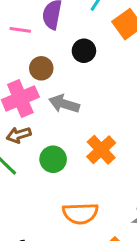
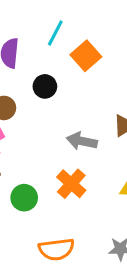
gray arrow: (64, 104) -> (82, 141), moved

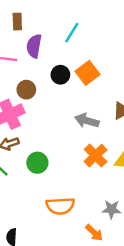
orange square: (86, 56) -> (88, 73), moved
orange cross: (71, 184) -> (96, 156), moved

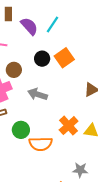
purple semicircle: (34, 46) -> (29, 26), moved, turned 126
gray arrow: (87, 121) -> (38, 94), moved
orange semicircle: (60, 206) -> (41, 144), moved

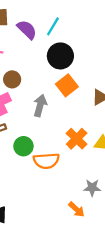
orange square: (64, 58) -> (67, 85), moved
black circle: (42, 59) -> (60, 56), moved, size x1.5
gray arrow: (38, 94) -> (40, 105), turned 90

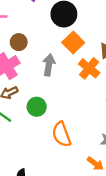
orange cross: (77, 139) -> (89, 68), moved
orange semicircle: (46, 161) -> (62, 134), moved, turned 80

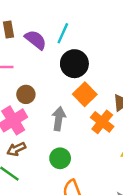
green circle: (37, 107) -> (60, 158), moved

